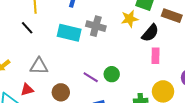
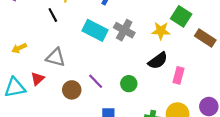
black semicircle: (150, 33) -> (158, 61), moved
purple line: (91, 77) -> (96, 81), moved
red triangle: (27, 90) -> (38, 79), turned -40

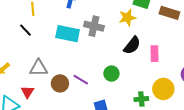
brown circle: (72, 90) -> (60, 83), moved

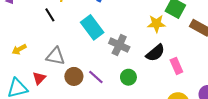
gray cross: (94, 26) -> (119, 45), moved
cyan rectangle: (68, 34) -> (92, 27), turned 30
pink rectangle: (155, 54) -> (176, 66), turned -35

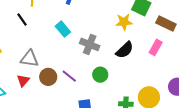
cyan rectangle: (92, 27) -> (63, 29), size x0.7
pink rectangle: (176, 66) -> (156, 47), moved, turned 56
red triangle: (39, 78) -> (23, 81), moved

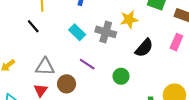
yellow star: (124, 22) -> (129, 19), moved
gray cross: (90, 44) -> (106, 32), moved
purple line: (69, 76) -> (87, 64), moved

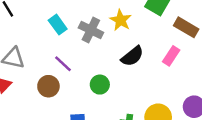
yellow star: (129, 19) -> (121, 20), turned 30
brown circle: (67, 84) -> (48, 86), moved

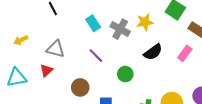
yellow star: (121, 20) -> (145, 22), turned 30
brown circle: (48, 86) -> (80, 87), moved

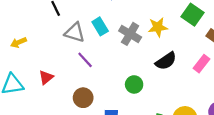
gray triangle: (56, 49) -> (75, 33), moved
purple line: (96, 56) -> (85, 60), moved

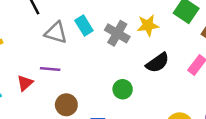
purple line: (85, 60) -> (50, 69), moved, turned -42

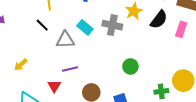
black semicircle: (158, 63) -> (159, 20), moved

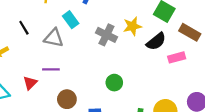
black line: (42, 25) -> (24, 28), moved
cyan rectangle: (85, 27) -> (71, 20), moved
pink rectangle: (181, 29) -> (177, 57), turned 42

